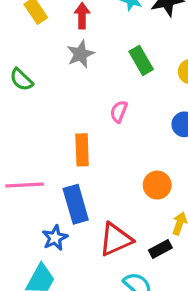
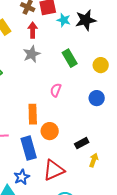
orange circle: (157, 185) -> (50, 131), moved
blue star: (55, 238) -> (22, 177), moved
black rectangle: (160, 249) -> (82, 143), moved

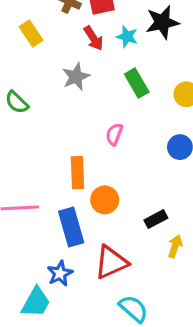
cyan star: (64, 20) -> (127, 37), moved
red arrow: (33, 30) -> (94, 38), moved, turned 147

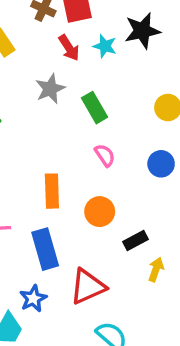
green rectangle: (137, 83) -> (95, 108), moved
pink semicircle: (114, 134) -> (105, 155), moved, turned 125
orange circle: (105, 200) -> (100, 212), moved

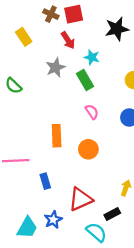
cyan star: (105, 46) -> (92, 57), moved
black rectangle: (135, 241) -> (112, 214), moved
blue rectangle: (45, 249) -> (45, 181), moved, size x0.6
blue star: (33, 299) -> (53, 220), moved

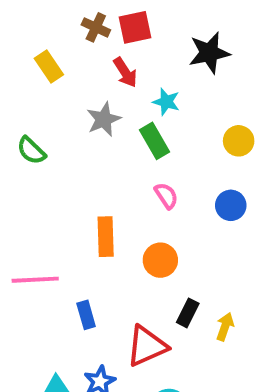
black rectangle: (112, 214) -> (188, 313), moved, turned -35

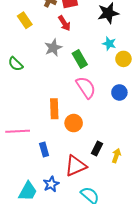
cyan star: (166, 102) -> (109, 44), moved
pink semicircle: (166, 196) -> (86, 87), size x1.6
orange circle: (160, 260) -> (74, 123), moved

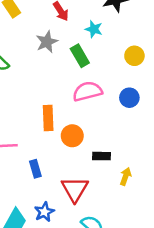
cyan star: (109, 44) -> (94, 29), moved
pink semicircle: (86, 87) -> (87, 91), turned -70
black rectangle: (97, 148) -> (101, 156), moved, turned 64
red triangle: (76, 166) -> (75, 189), turned -35

